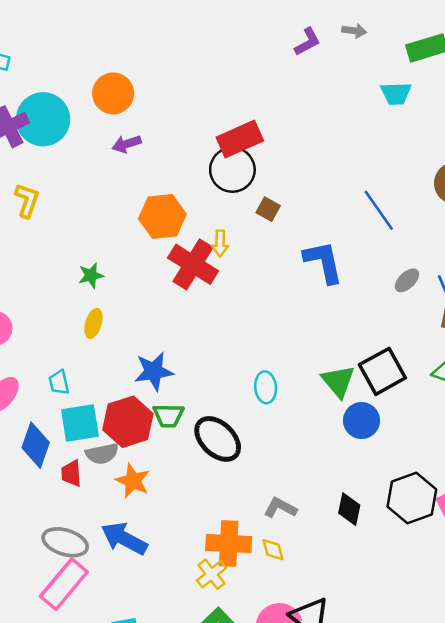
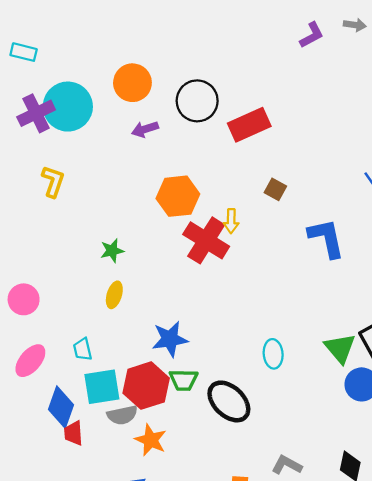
black circle: (232, 170) -> (197, 101), moved
red trapezoid: (71, 473) -> (73, 433), moved

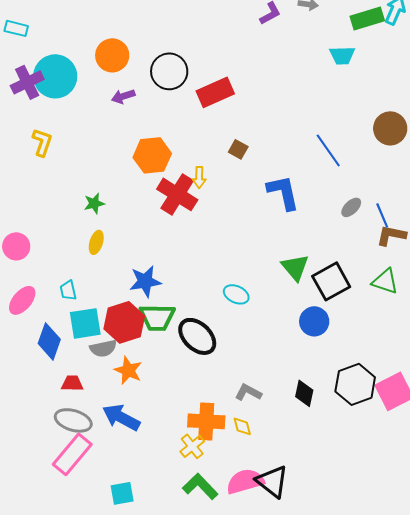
green triangle: (340, 348) -> (295, 267), moved
cyan ellipse: (273, 354) -> (236, 294), turned -60
green trapezoid: (184, 380) -> (157, 317), size x1.4
red trapezoid: (73, 433) -> (72, 383), moved, turned 95

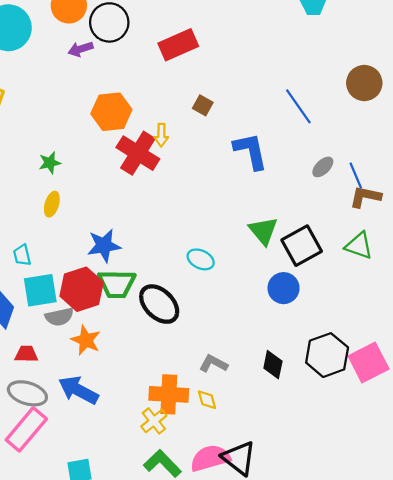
black circle: (169, 71) -> (109, 22), moved

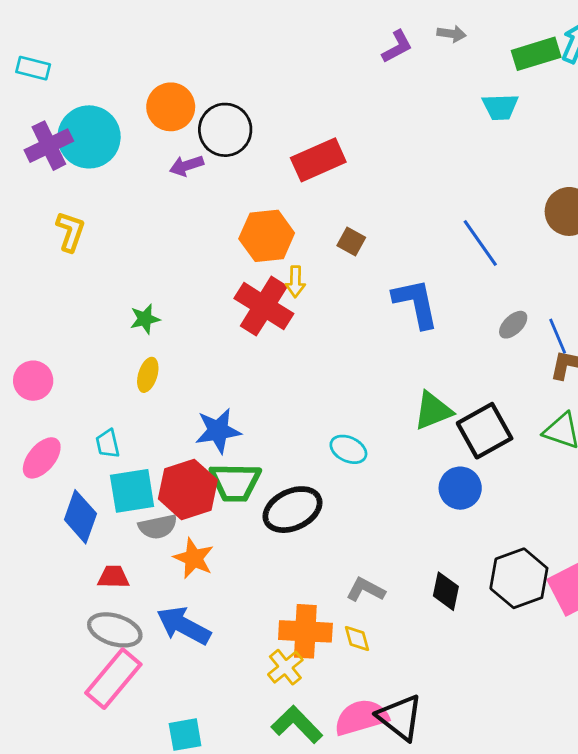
orange hexagon: (111, 112) -> (267, 236), moved
green triangle: (263, 231) -> (433, 411), turned 48
black ellipse: (159, 304) -> (293, 510), turned -69

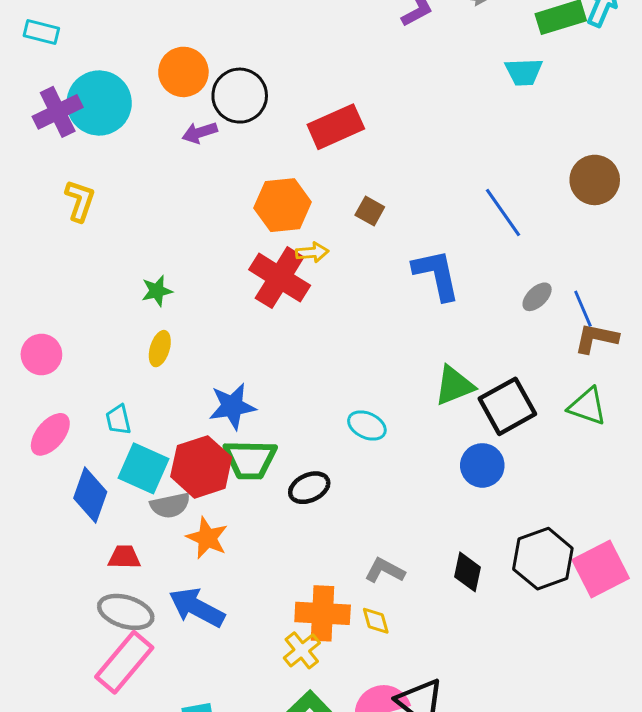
yellow arrow: (295, 282) -> (312, 252), turned -96
cyan square: (132, 491) -> (144, 468), turned 33
black ellipse: (293, 510) -> (309, 488), size x0.7

